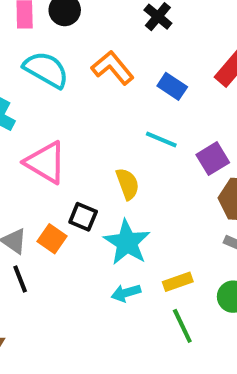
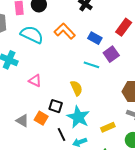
purple square: (213, 159) -> (111, 54), moved
pink triangle: (46, 162) -> (35, 81), size x0.6
black line: (20, 279) -> (62, 134), moved
yellow rectangle: (178, 282) -> (108, 127), moved

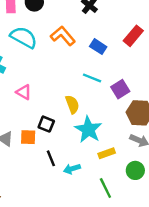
purple square: (111, 54) -> (120, 89), moved
cyan star: (78, 117) -> (88, 130), moved
orange square: (41, 118) -> (28, 137), turned -32

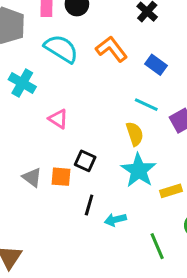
yellow semicircle: (72, 104) -> (135, 134), moved
yellow rectangle: (107, 153) -> (171, 191), moved
black line: (51, 158) -> (89, 205), turned 35

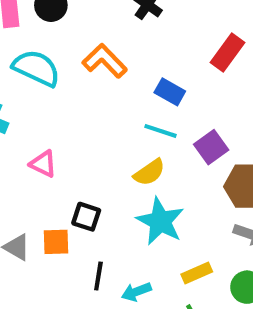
blue rectangle: (156, 65) -> (170, 92), moved
yellow semicircle: (135, 134) -> (149, 172), turned 80
yellow rectangle: (171, 191) -> (197, 273), moved

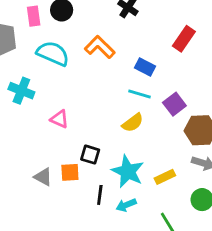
cyan star: (160, 221) -> (128, 171), moved
yellow rectangle: (197, 273) -> (165, 177), moved

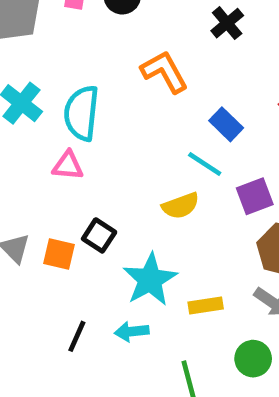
cyan semicircle: (53, 53) -> (81, 113), moved, turned -124
pink triangle: (60, 119) -> (68, 166), turned -36
black line: (100, 195) -> (77, 336), moved

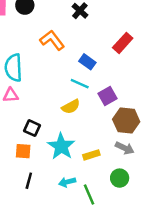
orange square: (59, 254) -> (23, 151), moved
cyan arrow: (132, 331) -> (67, 182), moved

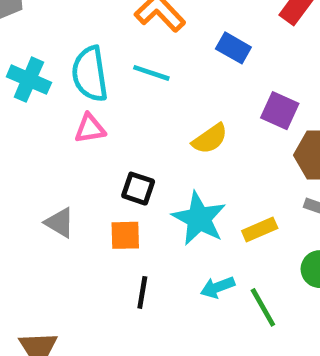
cyan line: (80, 84) -> (151, 73), moved
purple square: (108, 96) -> (280, 111), turned -30

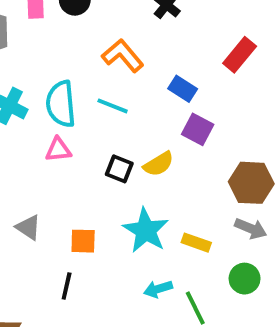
purple square: (280, 111) -> (198, 129), moved
black square: (138, 189) -> (119, 169), moved
yellow rectangle: (260, 229) -> (196, 243), turned 40
black line: (142, 292) -> (67, 286), moved

